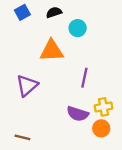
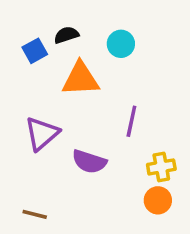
blue square: (22, 12) -> (35, 51), moved
black semicircle: (54, 12) -> (66, 35), moved
purple semicircle: (78, 114) -> (89, 162), moved

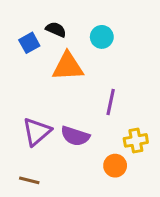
black semicircle: (66, 35) -> (56, 30), turned 42
purple triangle: (42, 133) -> (37, 132), moved
orange circle: (158, 200) -> (115, 166), moved

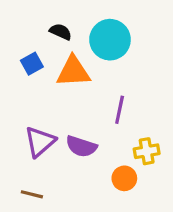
cyan circle: (102, 37) -> (110, 40), size x1.6
blue square: (29, 43) -> (32, 64), moved

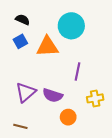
black semicircle: (61, 32) -> (23, 20), moved
orange circle: (124, 178) -> (68, 117), moved

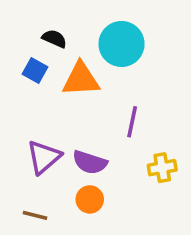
black semicircle: (23, 20) -> (54, 39), moved
blue square: (20, 41) -> (35, 70), turned -32
orange circle: (68, 117) -> (90, 199), moved

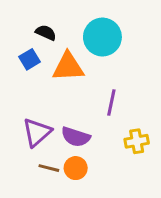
blue square: (35, 70) -> (29, 59), turned 30
brown line: (35, 215) -> (49, 168), moved

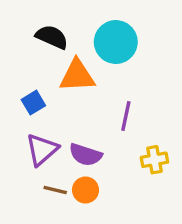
black semicircle: (46, 33) -> (52, 37), size x1.4
blue square: (29, 59) -> (33, 103), moved

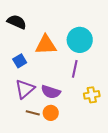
black semicircle: (52, 37) -> (17, 22), moved
cyan circle: (116, 42) -> (80, 40), moved

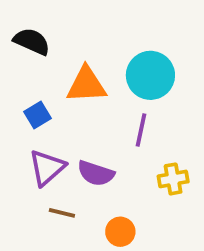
orange circle: (51, 113) -> (120, 232), moved

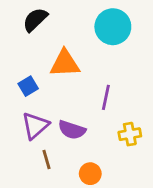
black semicircle: (32, 41) -> (35, 20), moved, turned -68
cyan circle: (150, 75) -> (113, 27), moved
brown line: (62, 213) -> (46, 160), turned 60

